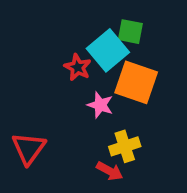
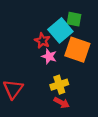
pink star: (100, 105) -> (49, 56), moved
yellow cross: (125, 146) -> (59, 85), moved

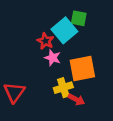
orange square: (77, 50) -> (82, 68), moved, turned -30
red arrow: (62, 103) -> (76, 100), moved

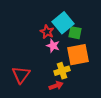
green square: (79, 18) -> (75, 33), moved
red arrow: (76, 100) -> (56, 86), moved, turned -48

